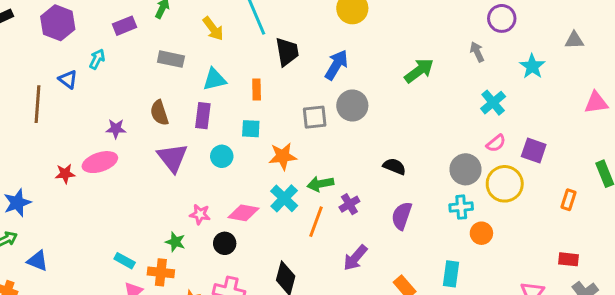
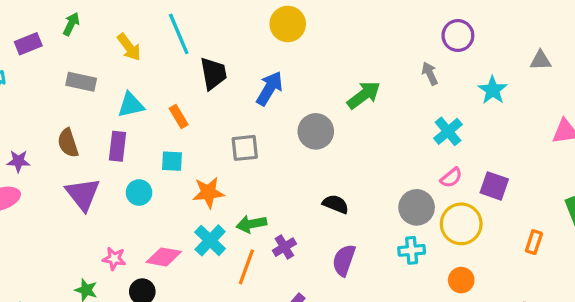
orange rectangle: (257, 90) -> (179, 116), turned -30
gray circle: (352, 105) -> (316, 131), moved
orange circle: (481, 233) -> (461, 280), moved

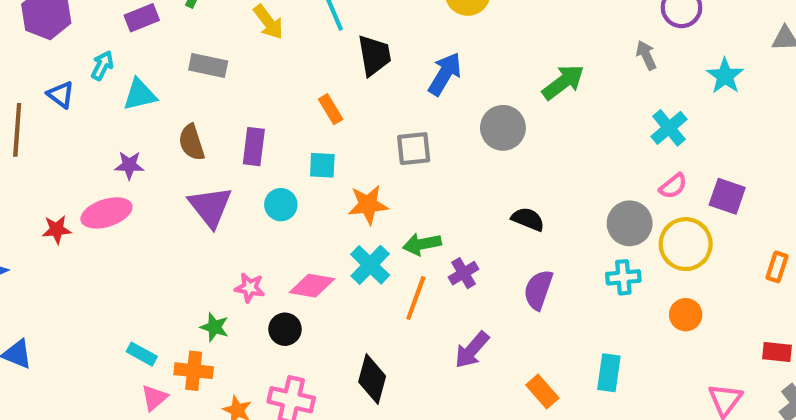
cyan triangle: (131, 105) -> (140, 95), moved

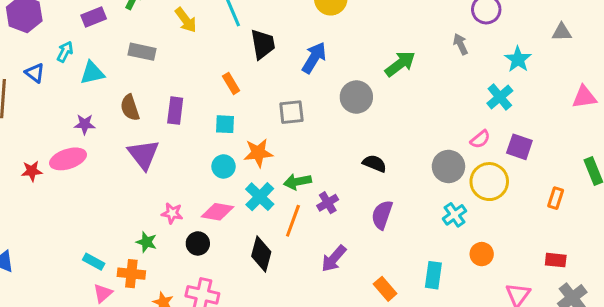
cyan cross: (669, 128) -> (500, 97), moved
cyan circle: (281, 205) -> (224, 166), moved
cyan cross: (623, 277) -> (455, 215), moved, turned -30
orange circle: (686, 315) -> (482, 254), moved
black diamond: (372, 379) -> (261, 254), moved

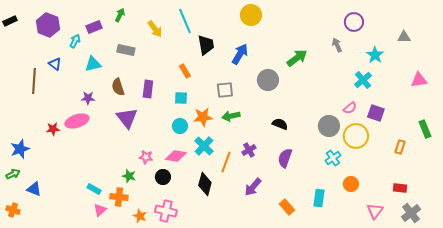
cyan arrow: (65, 52) -> (75, 41), moved
green arrow: (297, 182) -> (231, 116), moved

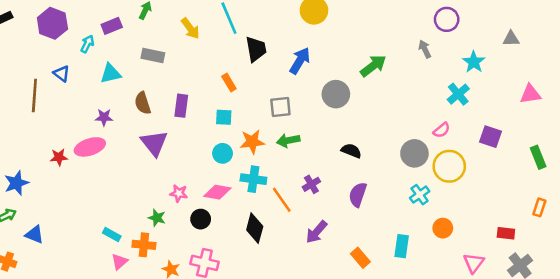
purple square: (376, 113) -> (490, 137), moved
cyan cross: (204, 146) -> (253, 179), turned -36
orange rectangle: (400, 147) -> (539, 207), moved
orange line: (226, 162) -> (282, 200), turned -55

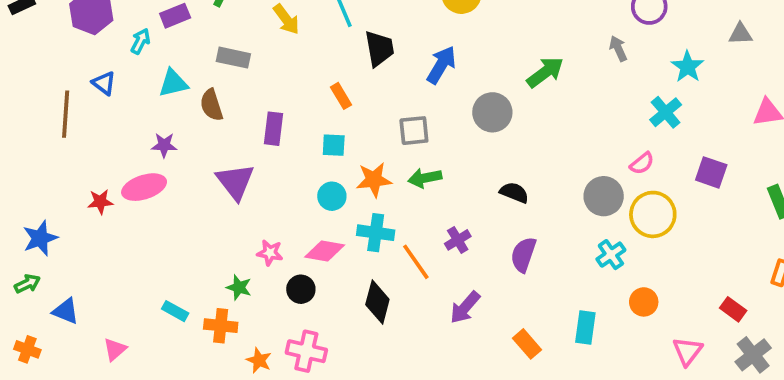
brown semicircle: (143, 103) -> (212, 105), moved
red rectangle: (506, 233) -> (733, 309), turned 30
pink triangle: (119, 262) -> (115, 349), moved

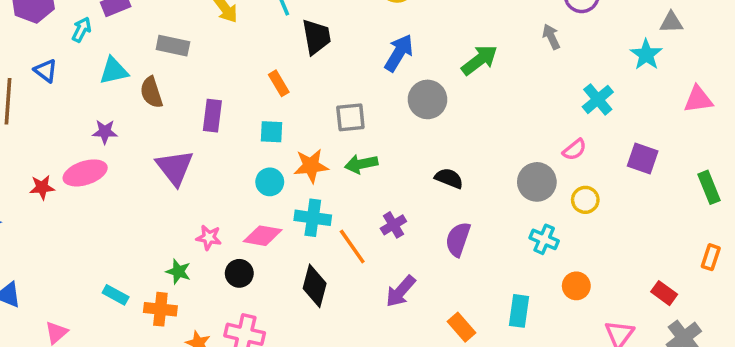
blue arrow: (441, 65) -> (399, 53), moved
cyan star: (687, 67) -> (646, 55), moved
yellow circle: (653, 214) -> (585, 200), size x0.6
cyan cross: (611, 255) -> (544, 239), turned -32

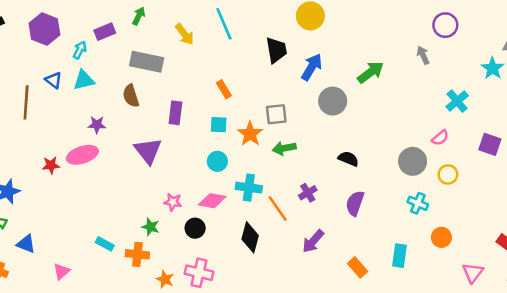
black trapezoid: (316, 37) -> (276, 50), moved
gray rectangle: (173, 46) -> (147, 62), size x1.4
cyan triangle: (114, 71) -> (84, 80), moved
orange star: (311, 166) -> (250, 134), moved, turned -30

